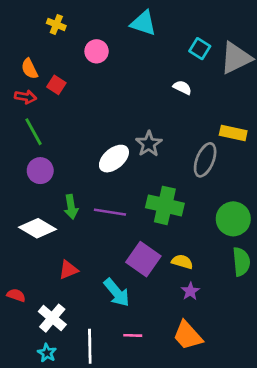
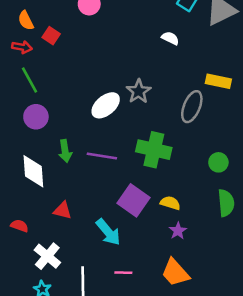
green circle: (233, 219) -> (218, 162), size x0.6
white diamond: (38, 228) -> (33, 171), turned 56
red triangle: (68, 270) -> (63, 211), turned 36
red semicircle: (16, 295) -> (19, 226), moved

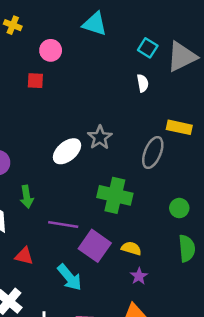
red square: (51, 36) -> (35, 81), moved, turned -30
white semicircle: (170, 38) -> (143, 83), moved, turned 54
purple line: (102, 156) -> (63, 224), moved

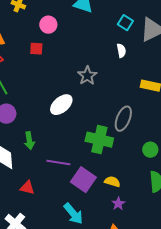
gray star: (100, 137) -> (87, 76), moved
gray ellipse: (153, 153) -> (123, 119), moved
cyan arrow: (70, 277) -> (73, 214), moved

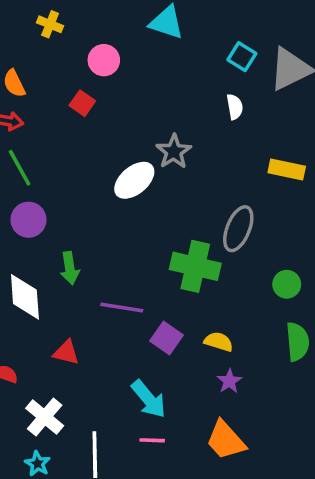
red square: (36, 49) -> (82, 103), turned 32
white ellipse: (61, 105) -> (134, 180), moved
purple square: (83, 180) -> (167, 338), size x0.7

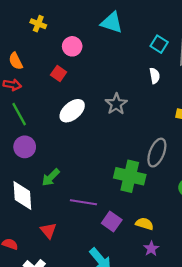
white ellipse: (134, 180) -> (72, 111), moved
green arrow: (70, 268) -> (51, 177), turned 54
red triangle: (66, 352) -> (48, 231), turned 36

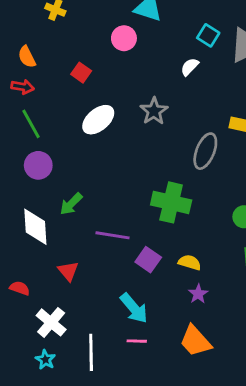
pink circle: (72, 46) -> (124, 38), moved
white semicircle: (155, 76) -> (190, 67), moved, turned -126
gray ellipse: (157, 153) -> (205, 151), moved

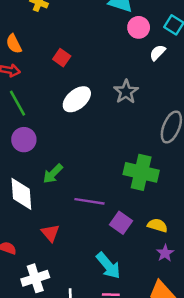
pink circle: (124, 38) -> (139, 27), moved
white cross: (51, 322) -> (35, 278), turned 32

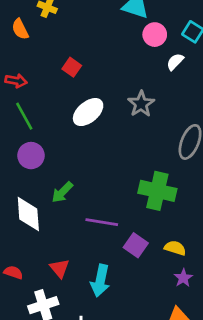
orange semicircle: (14, 44) -> (20, 29), moved
red triangle: (50, 233) -> (60, 268), moved
cyan arrow: (108, 266) -> (100, 281), moved, turned 52

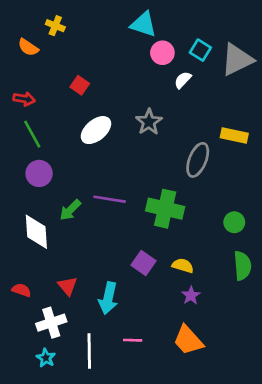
orange semicircle: (20, 29) -> (28, 47), turned -30
purple line: (102, 222) -> (110, 199), moved

